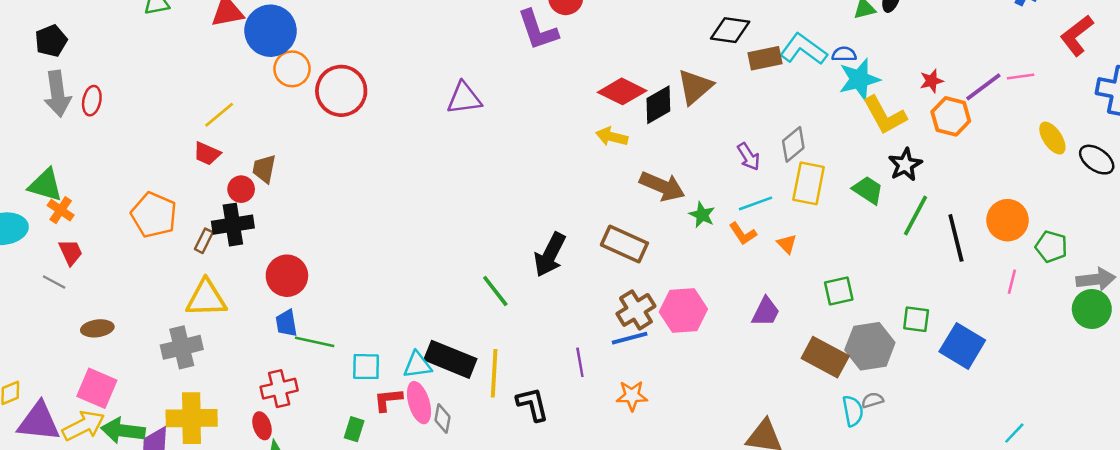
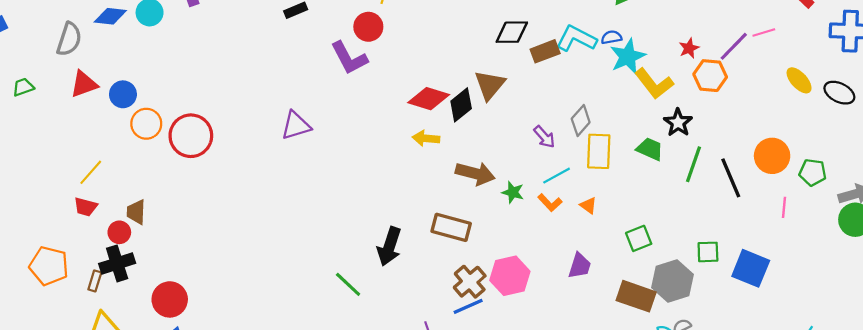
blue circle: (271, 31) -> (123, 94), size x0.6

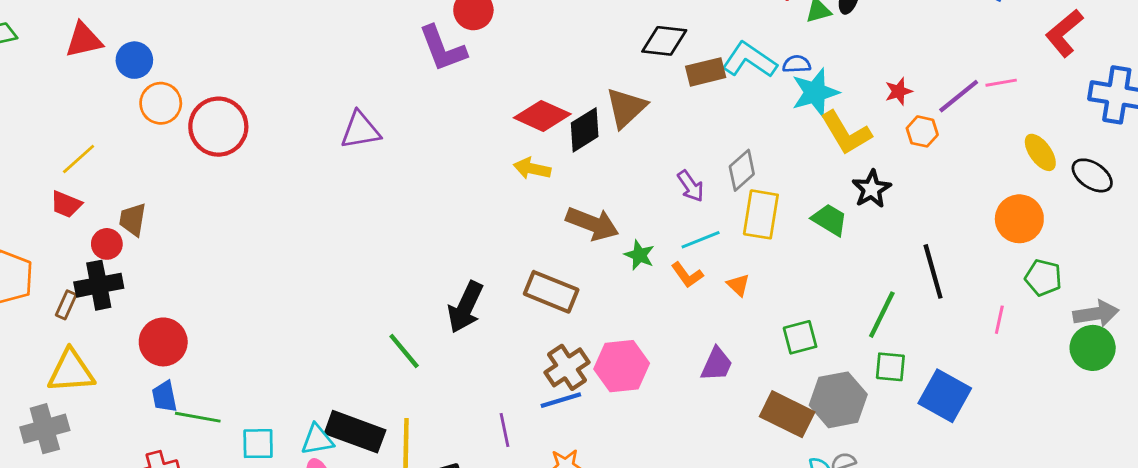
orange hexagon: (710, 76) -> (922, 131), size x0.7
orange circle: (772, 156) -> (1019, 219), moved
green line: (694, 164) -> (882, 315), moved

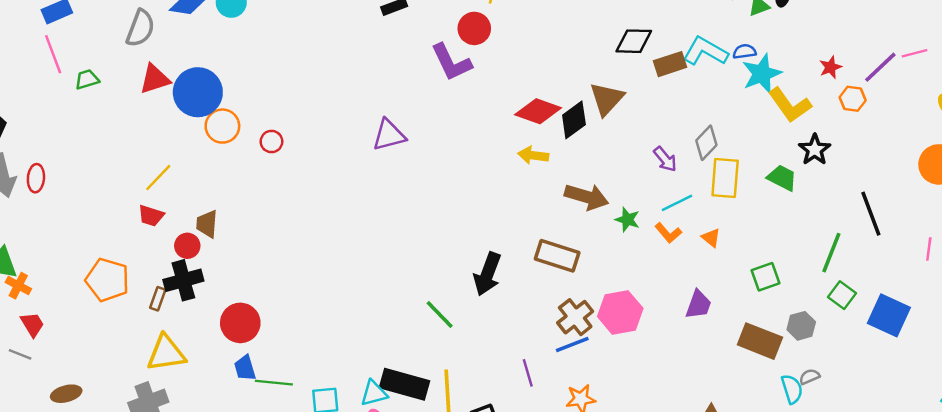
blue circle: (134, 60) -> (198, 92), size x1.6
red circle: (218, 127) -> (271, 142), size x0.5
green square: (890, 367) -> (842, 295), turned 36
gray hexagon: (838, 400) -> (801, 326), size x0.6

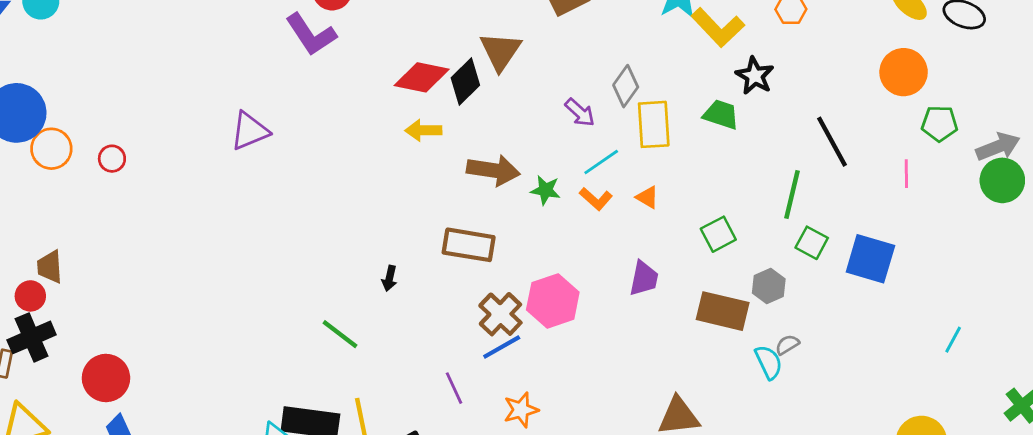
black arrow: (487, 274) -> (389, 278), size x0.5

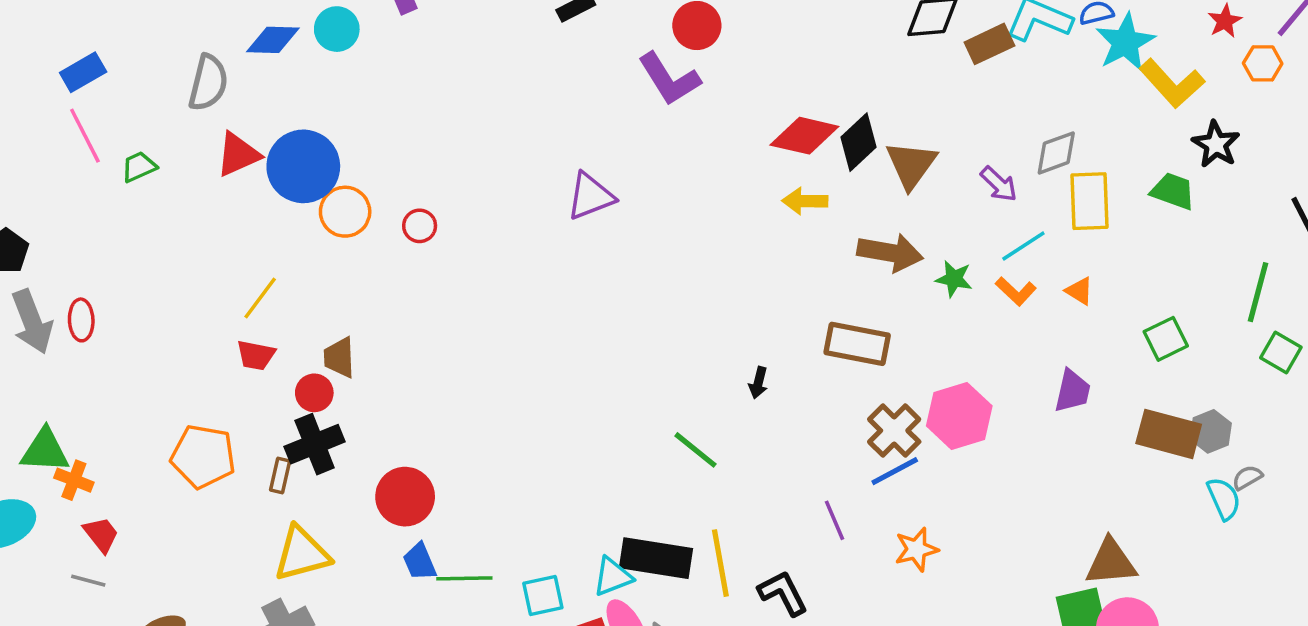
brown triangle: (500, 51) -> (911, 165), moved
gray diamond: (626, 86) -> (1056, 153), turned 33
gray hexagon: (769, 286) -> (1211, 431), moved

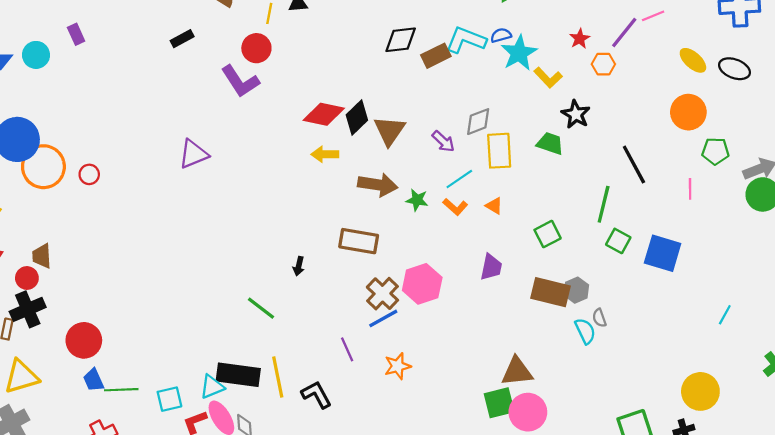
yellow L-shape: (1172, 83) -> (548, 78), size x0.7
orange circle: (345, 212) -> (43, 167), size x1.4
gray semicircle: (1247, 477) -> (599, 318), turned -78

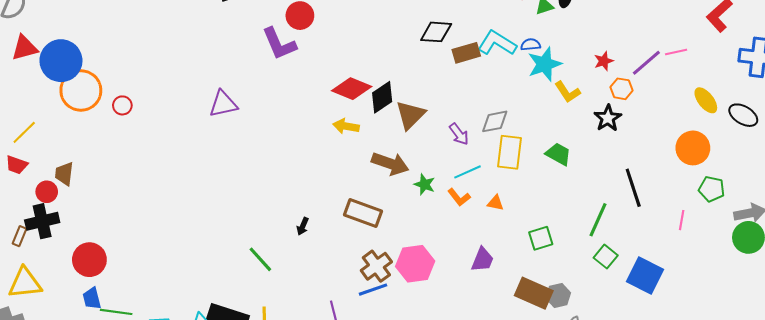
black star: (576, 114) -> (608, 118), moved
orange triangle: (494, 206) -> (495, 203), turned -30

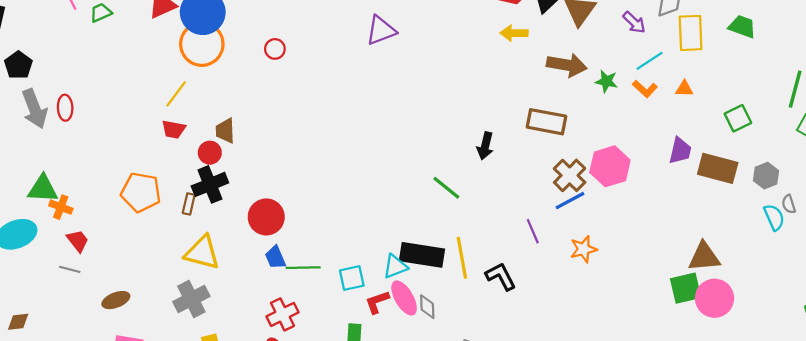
orange circle: (81, 90) -> (202, 44), moved
black arrow: (303, 226) -> (485, 146), size x1.4
yellow triangle: (25, 283) -> (202, 252), turned 30
brown rectangle: (534, 293) -> (718, 168), moved

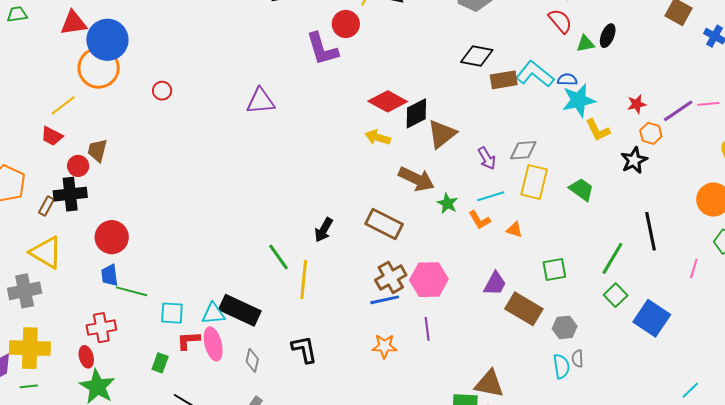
purple line: (533, 231) -> (427, 329), moved
yellow line: (462, 258) -> (304, 280), moved
gray diamond: (427, 307) -> (252, 360), moved

